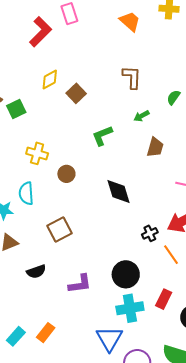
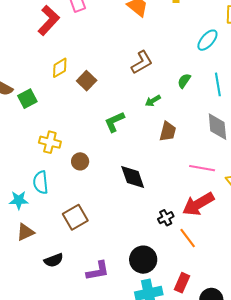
brown L-shape: (132, 77) -> (142, 62), turned 60

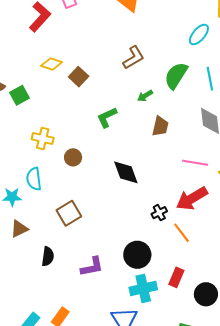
yellow diamond: (60, 68) -> (52, 64), turned 50
green semicircle: (184, 81) -> (176, 76), size x1.8
black semicircle: (54, 260) -> (48, 256), turned -60

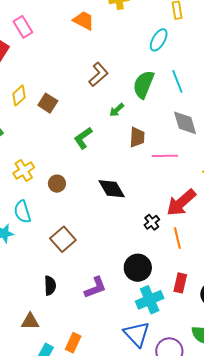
yellow diamond: (52, 64) -> (19, 96), turned -50
yellow cross: (43, 139) -> (24, 170), turned -35
pink line: (195, 163) -> (165, 156), moved
brown triangle: (19, 229) -> (30, 321), moved, turned 36
orange line: (182, 233) -> (177, 238), turned 35

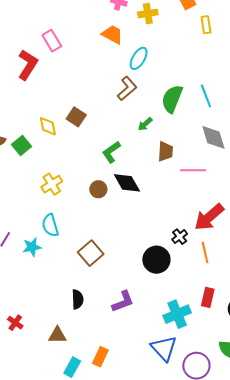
cyan ellipse: (159, 40) -> (139, 58), moved
yellow diamond: (19, 96) -> (48, 126), moved, turned -60
brown circle: (57, 184) -> (98, 189), moved
black diamond: (112, 189) -> (127, 183), moved
black circle: (138, 268) -> (156, 260), moved

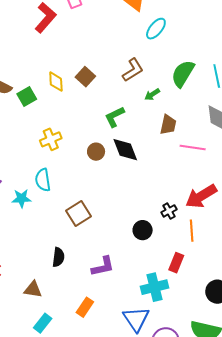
brown L-shape: (127, 88) -> (133, 70), moved
black circle: (156, 260) -> (143, 230), size x0.7
red rectangle: (208, 297) -> (176, 263), moved
orange rectangle: (100, 357) -> (85, 307), moved

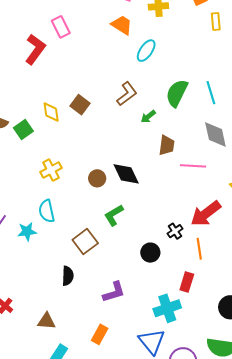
green L-shape: (115, 117) -> (114, 215), moved
black semicircle: (58, 257) -> (68, 276), moved

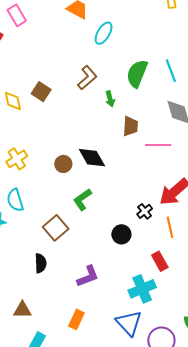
green arrow: (148, 117) -> (110, 99), turned -63
red rectangle: (187, 282) -> (160, 261), turned -42

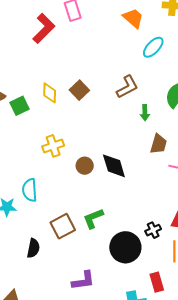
yellow cross: (17, 159) -> (53, 146), moved
green L-shape: (82, 200) -> (93, 218), moved
black circle: (121, 234) -> (125, 247), size x1.6
black semicircle: (41, 263) -> (33, 248), moved

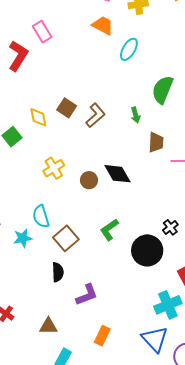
brown L-shape: (127, 87) -> (95, 115), moved
brown square: (63, 226) -> (66, 238), moved
purple L-shape: (83, 281) -> (87, 295), moved

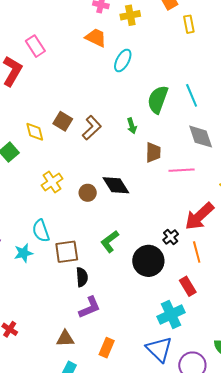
brown square: (66, 238) -> (67, 252), turned 35
black semicircle: (58, 272) -> (82, 277), moved
brown triangle: (48, 326) -> (65, 339), moved

